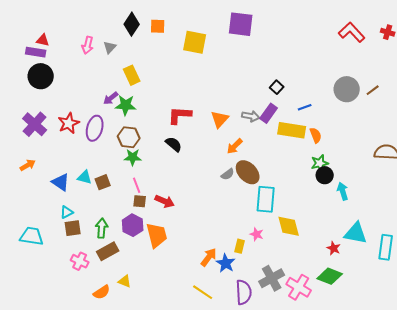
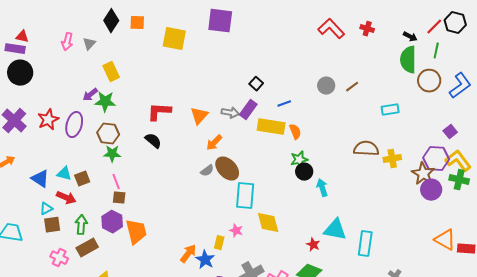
gray circle: (347, 89) -> (326, 86), size x0.7
red arrow: (165, 201) -> (66, 198), moved

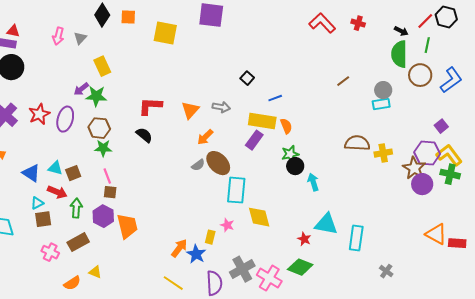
gray circle: (326, 86) -> (383, 90), moved
purple rectangle: (248, 110) -> (254, 140), moved
green arrow: (81, 225) -> (76, 208), moved

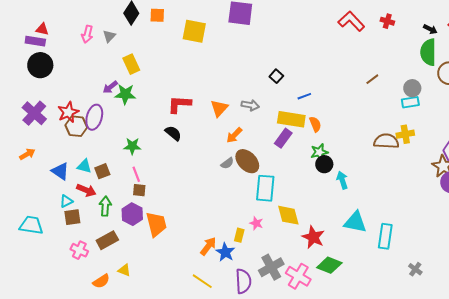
brown hexagon: (99, 128) -> (76, 126), moved
yellow cross: (383, 153) -> (405, 134), moved
red star: (304, 239) -> (313, 237), moved, size x1.6

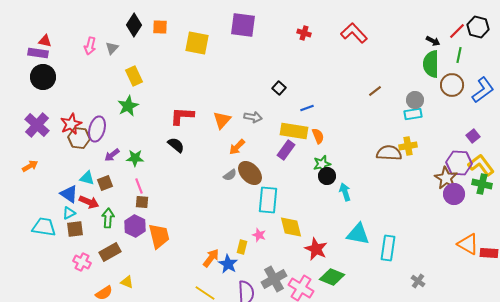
red cross: (387, 21) -> (304, 33), moved
purple arrow: (110, 87) -> (112, 155), moved
green star: (125, 94) -> (128, 106), turned -30
blue triangle: (60, 171) -> (69, 194), moved
cyan trapezoid: (31, 225) -> (44, 227), moved

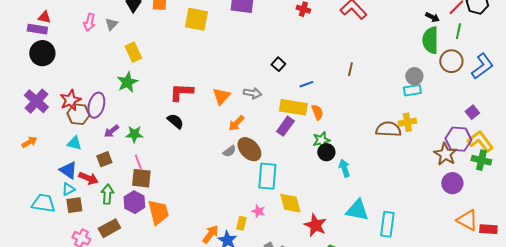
brown line: (375, 91) -> (350, 69), moved, turned -40
cyan triangle: (87, 178) -> (74, 143), moved
purple circle: (454, 194) -> (452, 183), moved
brown square: (142, 202) -> (141, 178), size x1.5

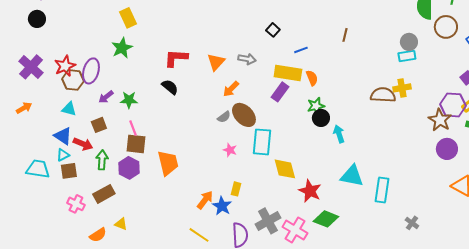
black circle: (42, 53) -> (37, 19), size x0.7
pink star: (258, 211) -> (230, 150), moved
orange trapezoid: (158, 212) -> (168, 163), moved

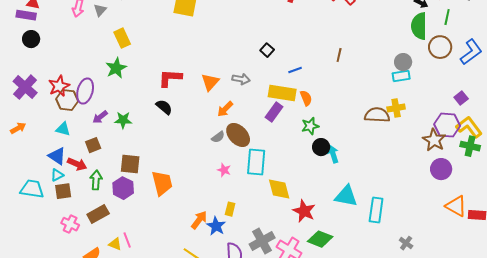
black circle: (321, 118) -> (321, 147), moved
pink line: (133, 128) -> (127, 240), moved

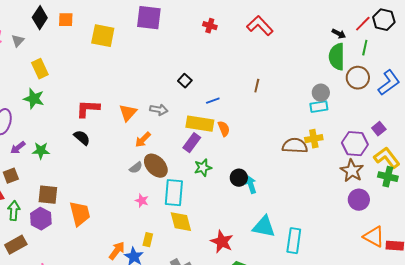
green star: (116, 68) -> (34, 99), turned -30
purple hexagon: (447, 125) -> (355, 144), moved
green star: (310, 126) -> (203, 168), moved
yellow diamond: (279, 189) -> (181, 222), moved

